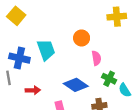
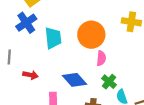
orange circle: (82, 38) -> (91, 35), size x1.6
blue cross: (19, 58) -> (26, 23), moved, turned 30

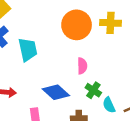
orange circle: (91, 35) -> (77, 25), moved

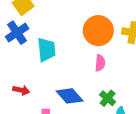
pink semicircle: (82, 66) -> (100, 63), moved

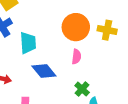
blue diamond: (70, 96) -> (44, 71), moved

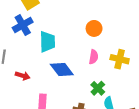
orange circle: (76, 27) -> (94, 28), size x0.6
yellow cross: (107, 30) -> (120, 59), moved

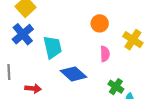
yellow cross: (120, 59) -> (133, 40), moved, turned 30

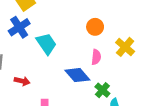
cyan trapezoid: (53, 47) -> (46, 44), turned -30
blue diamond: (74, 74) -> (77, 75), moved

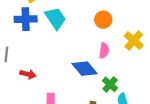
blue cross: (19, 27) -> (26, 19), turned 30
cyan trapezoid: (46, 44) -> (55, 18), moved

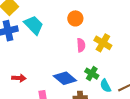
yellow cross: (134, 41) -> (103, 43), moved
blue diamond: (85, 69) -> (65, 78), moved

